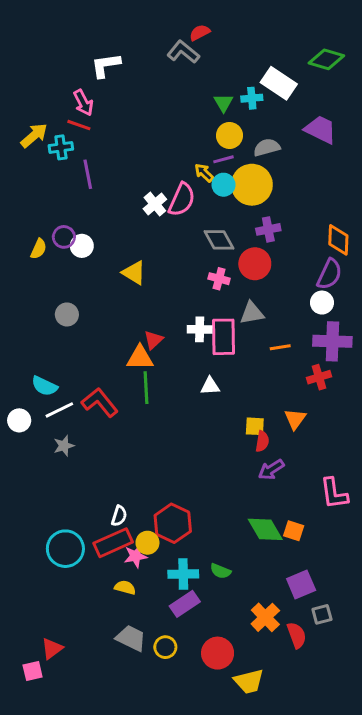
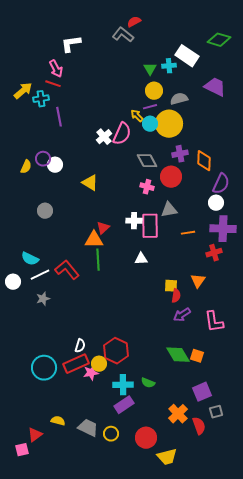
orange diamond: (338, 240) -> (204, 161), moved
pink L-shape: (334, 493) -> (214, 322), moved
yellow semicircle: (125, 587) -> (58, 421), moved

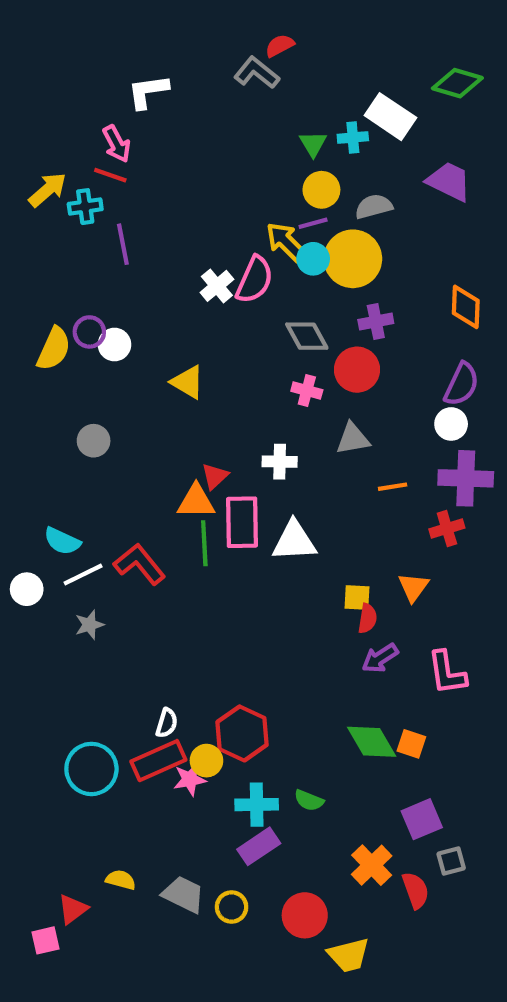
yellow arrow: (137, 116) -> (286, 242), size x1.5
orange diamond: (204, 161) -> (466, 307), moved
yellow semicircle: (26, 167) -> (54, 349), size x1.5
pink rectangle: (150, 226) -> (242, 522), moved
white triangle: (141, 259) -> (294, 541), size x1.6

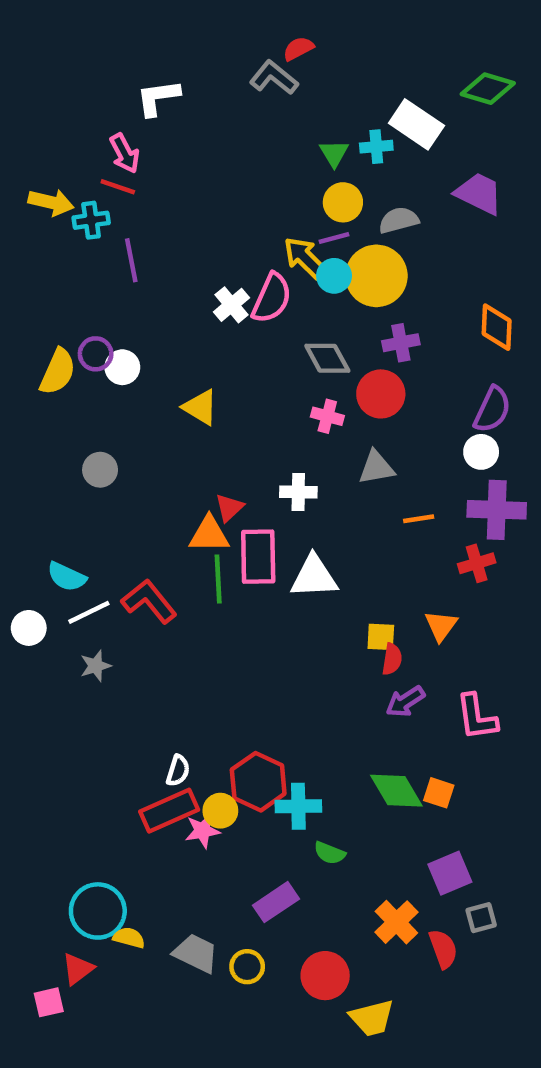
yellow arrow: (48, 190) -> (51, 202), turned 54
cyan circle: (91, 769) -> (98, 911), moved
cyan cross: (257, 805) -> (298, 806), moved

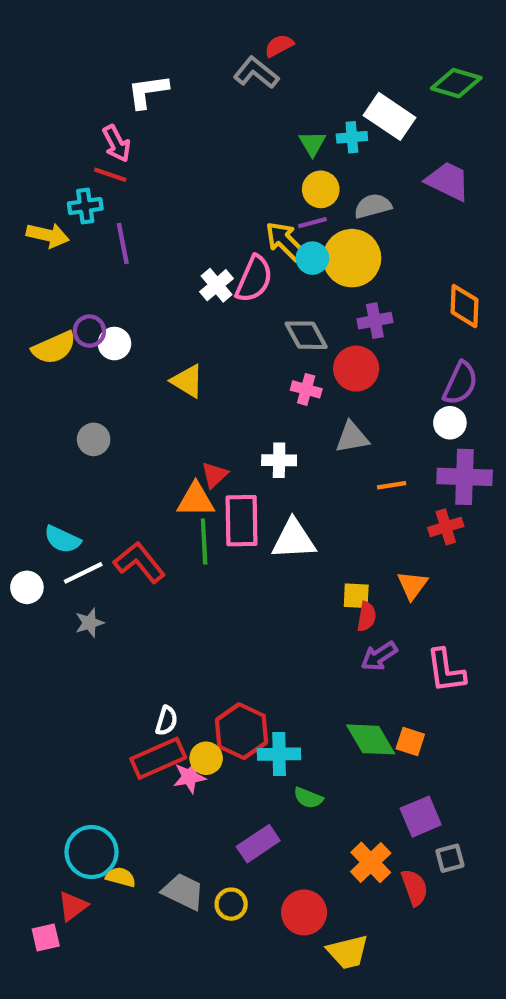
yellow arrow: (51, 202) -> (48, 235), moved
yellow semicircle: (58, 372) -> (54, 348), turned 42

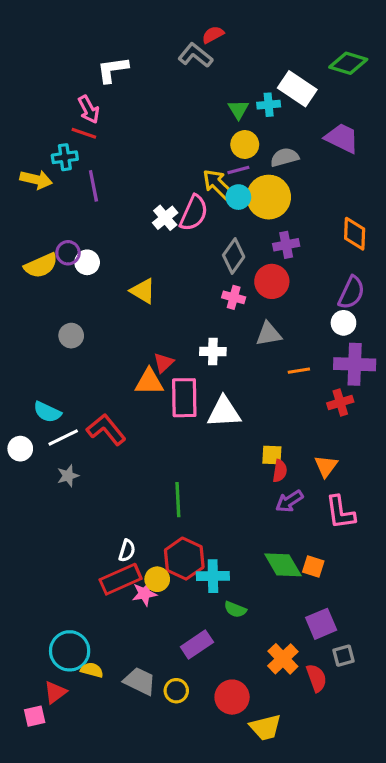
gray diamond: (306, 335) -> (234, 256), turned 64
green line: (204, 542) -> (178, 500), moved
orange triangle: (412, 585) -> (326, 466), moved

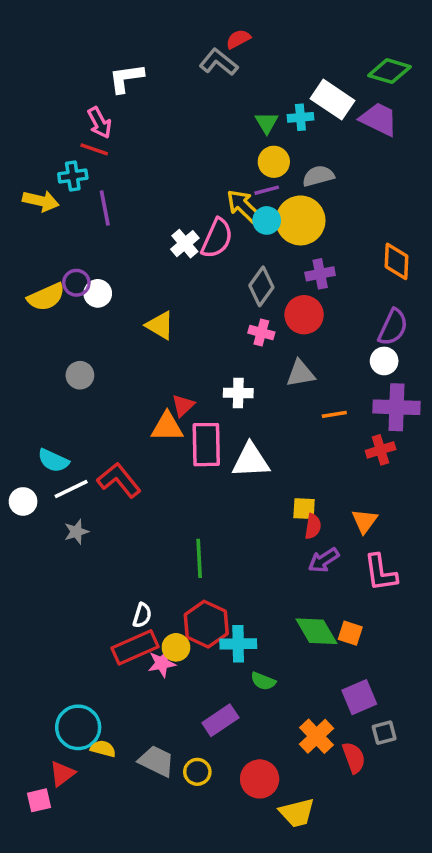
purple trapezoid: (342, 138) -> (379, 119), moved

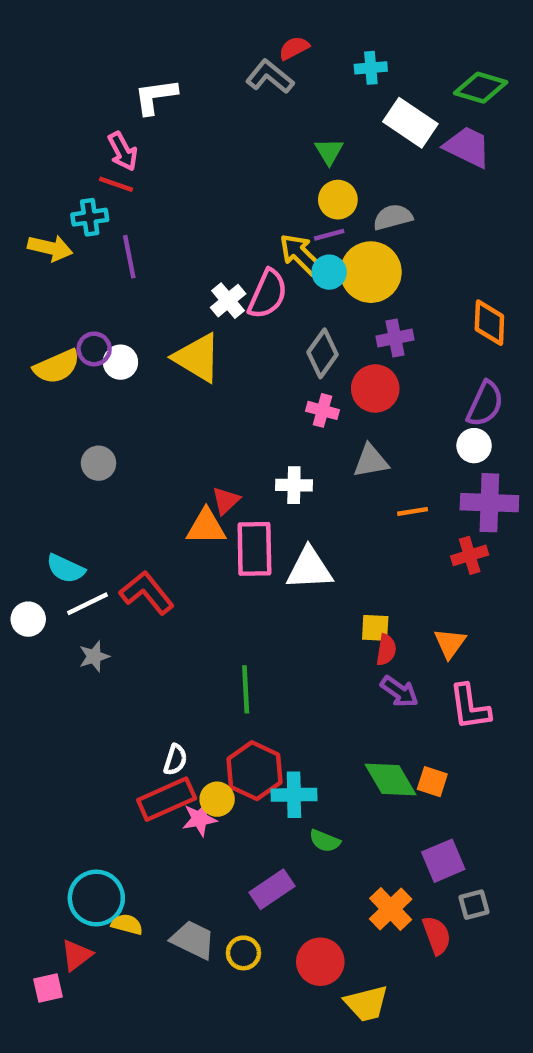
cyan cross: (300, 117) -> (371, 68), moved
yellow triangle: (160, 325) -> (197, 358), moved, size x1.4
purple arrow: (324, 560) -> (399, 692), turned -112

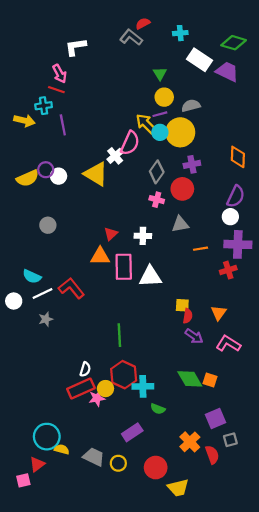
white cross: (228, 301) -> (115, 156), moved
red triangle: (226, 500) -> (111, 234), moved
pink L-shape: (470, 707) -> (228, 344), turned 130

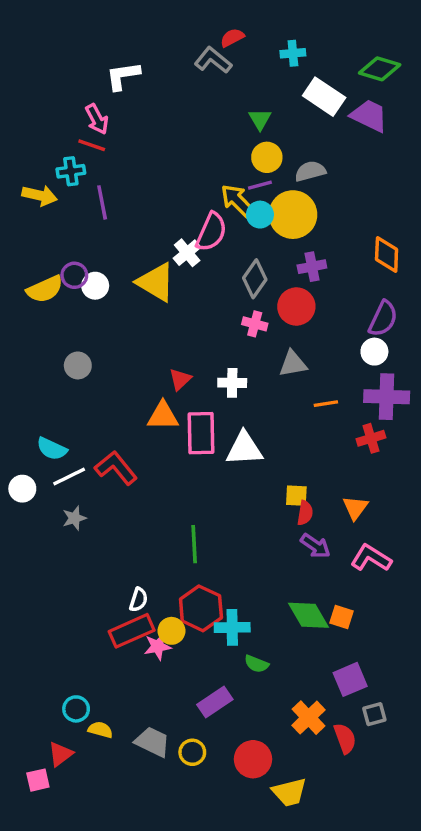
cyan circle: (47, 437) -> (76, 709), size x0.6

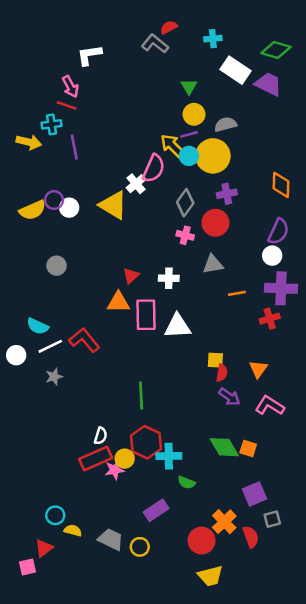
red circle: (253, 759) -> (202, 541), moved

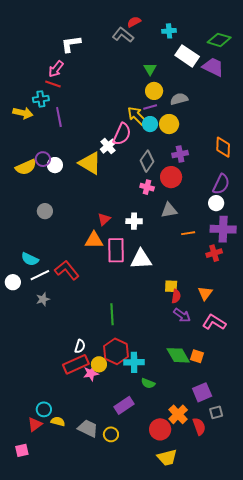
pink arrow: (70, 87) -> (56, 69), turned 66
yellow circle: (213, 156) -> (169, 124), size x0.7
red triangle: (44, 548) -> (35, 424), moved

